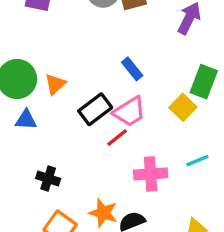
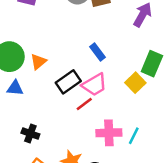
cyan line: (197, 161) -> (134, 136), moved, turned -42

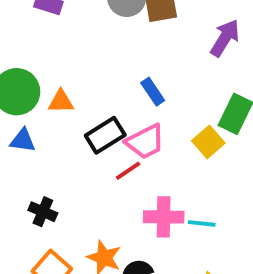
orange triangle: (38, 62) -> (61, 102), turned 36
cyan line: (134, 136) -> (202, 223), turned 66

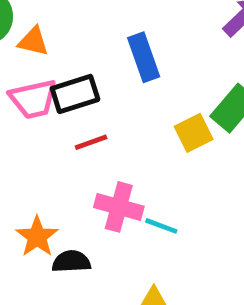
blue rectangle: (153, 92) -> (144, 57), size x1.4
pink trapezoid: (145, 142) -> (33, 99), moved

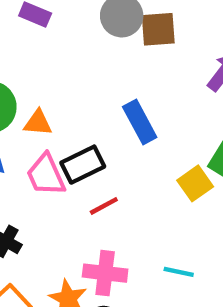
pink trapezoid: (33, 99) -> (46, 175), turned 87
pink cross: (119, 207) -> (105, 273), moved

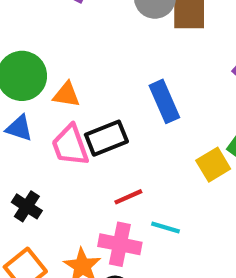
red line: (104, 206) -> (128, 197), moved
cyan line: (179, 272) -> (165, 227), moved

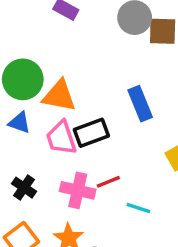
orange triangle: (66, 95) -> (59, 96), size x1.5
pink cross: (120, 244) -> (78, 190), moved

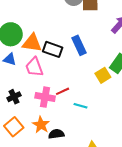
black rectangle: (91, 133) -> (53, 49), moved, turned 42
black cross: (24, 188) -> (14, 97), turned 32

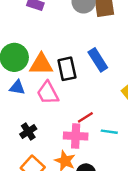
black rectangle: (53, 49) -> (67, 69), turned 66
pink cross: (45, 97) -> (76, 136), moved

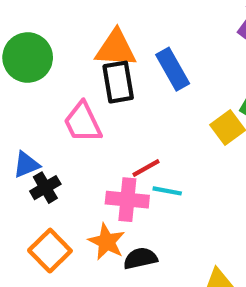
orange triangle: (41, 64) -> (116, 48), moved
blue triangle: (17, 87) -> (26, 165), moved, turned -35
cyan line: (109, 132) -> (167, 191), moved

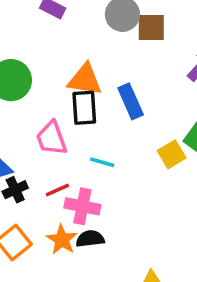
red line: (146, 168) -> (57, 190), moved
cyan line: (167, 191) -> (102, 162), moved
black semicircle: (140, 258) -> (90, 239), moved

